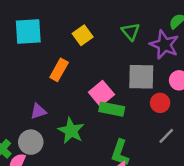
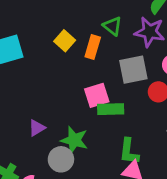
orange rectangle: (59, 70) -> (93, 47), moved
pink square: (101, 93) -> (97, 95), turned 35
gray circle: (31, 142) -> (61, 159), moved

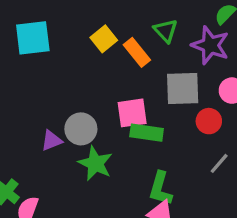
orange rectangle: (93, 47) -> (137, 52), turned -65
gray circle: (61, 159) -> (81, 129), moved

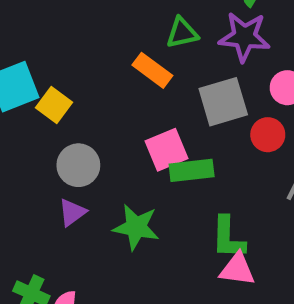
green triangle: (166, 31) -> (182, 33), turned -45
yellow square: (104, 39) -> (54, 105), moved
gray circle: (81, 129) -> (78, 165), moved

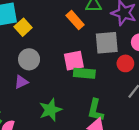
green star: (136, 227) -> (50, 110), moved, turned 30

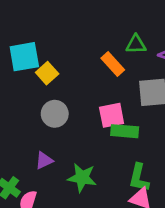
purple triangle: (21, 82) -> (44, 160), moved
green star: (50, 110) -> (82, 178), turned 30

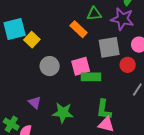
gray circle: (55, 114) -> (50, 66), moved
purple triangle: (44, 160) -> (35, 102), turned -48

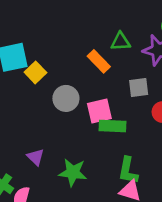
gray square: (109, 47) -> (139, 87), size x0.7
gray circle: (50, 66) -> (66, 98), moved

